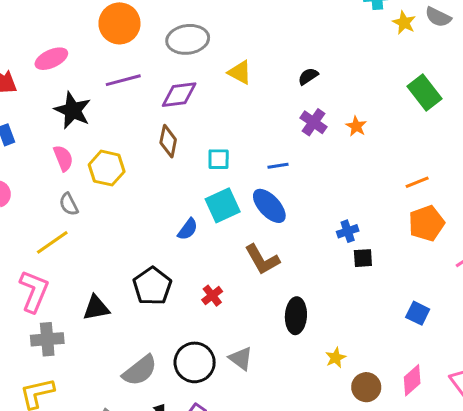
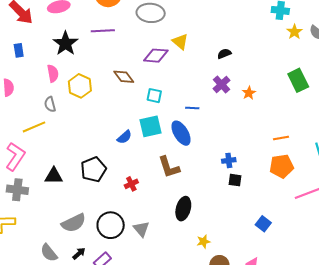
purple diamond: (179, 95) -> (156, 56), moved
brown diamond: (168, 141) -> (124, 77), turned -60

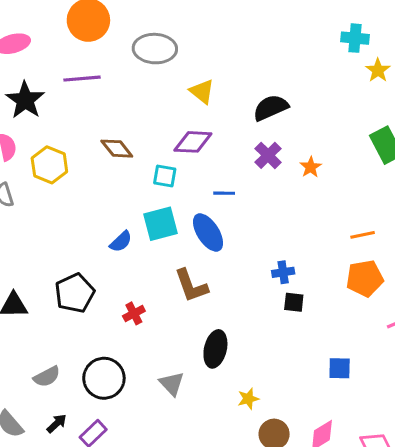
black semicircle: (224, 54) -> (271, 108), size x1.6
purple diamond: (156, 56) -> (193, 142), moved
gray semicircle: (74, 223) -> (47, 377), size x0.7
blue square: (263, 224) -> (340, 368), turned -35
gray triangle: (141, 229) -> (172, 384), moved

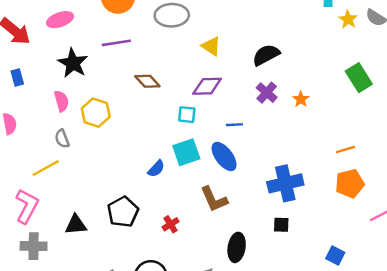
brown diamond: (117, 149) -> (147, 81), moved
blue cross: (283, 272) -> (285, 183), size x2.0
black square: (294, 302) -> (281, 225), moved
blue square: (340, 368) -> (335, 255), turned 30

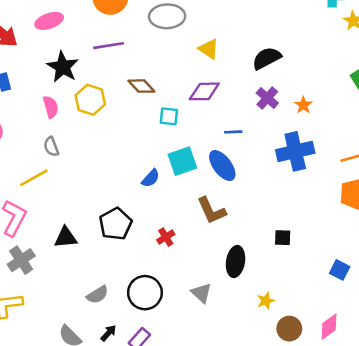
yellow hexagon: (96, 113) -> (90, 100), moved
cyan square: (187, 115) -> (169, 116), moved
blue cross: (285, 183) -> (295, 151), moved
gray cross: (34, 246) -> (21, 260), turned -35

